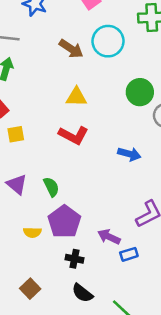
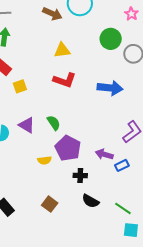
blue arrow: (129, 154) -> (110, 88), size x1.4

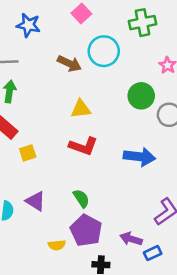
green semicircle: (54, 123) -> (81, 198), moved

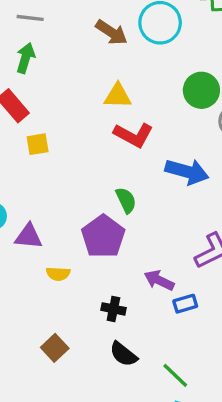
red L-shape: (83, 146) -> (134, 135), moved
green semicircle: (81, 198) -> (126, 200), moved
purple triangle: (35, 201) -> (29, 236), moved, turned -35
purple pentagon: (86, 230) -> (103, 237), moved

